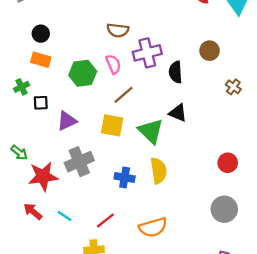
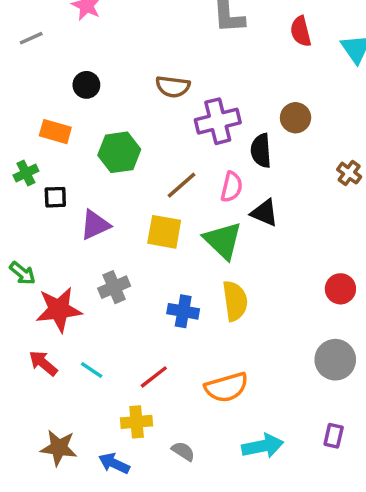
black circle: (41, 34) -> (86, 85), moved
brown circle: (210, 51) -> (296, 118), moved
pink semicircle: (113, 64) -> (232, 187), moved, turned 36
gray cross: (79, 162) -> (114, 287), size x0.7

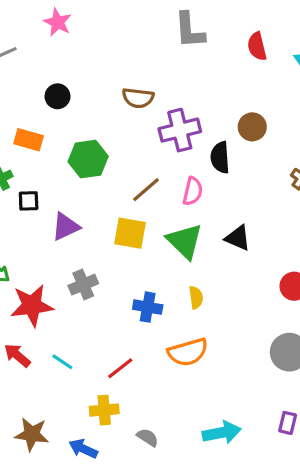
black triangle: (264, 213) -> (238, 238), moved
yellow semicircle: (235, 301) -> (196, 297), size x0.6
orange semicircle: (226, 387) -> (188, 352), moved

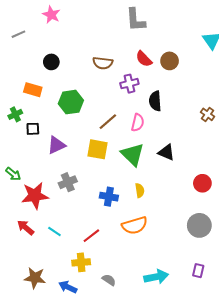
red semicircle: (257, 46) -> (144, 59), moved, turned -30
brown circle: (252, 127) -> (170, 61), moved
purple cross: (180, 130) -> (129, 84), size x0.7

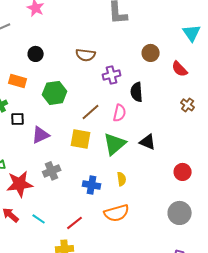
red semicircle: (144, 59) -> (180, 69), moved
green triangle: (133, 154) -> (115, 144), turned 35

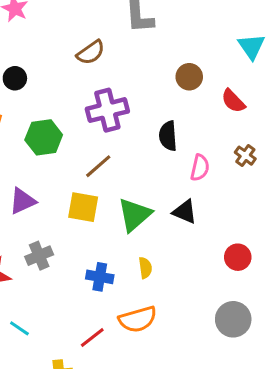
brown semicircle: (86, 55) -> (91, 52), moved, turned -42
purple cross: (112, 75) -> (107, 110), moved, size x1.5
pink semicircle: (120, 113) -> (200, 168), moved
red line: (75, 223) -> (92, 337), moved

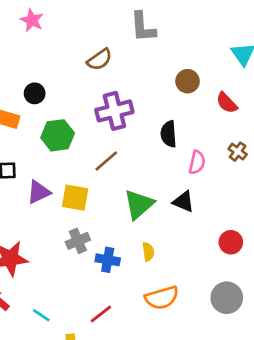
black circle: (15, 78) -> (35, 93), moved
yellow square: (83, 207) -> (75, 198), moved
gray cross: (39, 256) -> (78, 241), moved
orange semicircle: (138, 319) -> (162, 298), moved
cyan line: (19, 328) -> (41, 315), moved

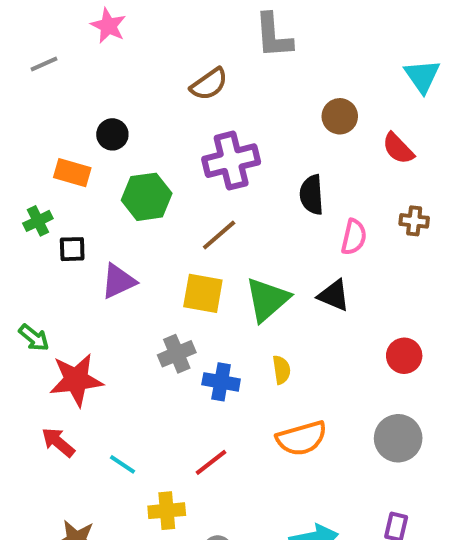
brown cross: (238, 152) -> (414, 221), turned -30
yellow square: (75, 198) -> (203, 293), moved

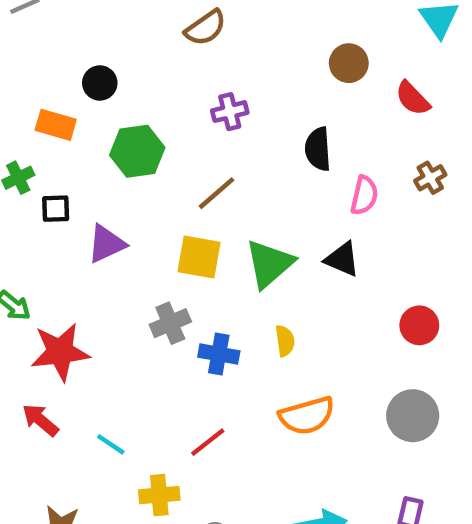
purple cross: (231, 161) -> (230, 112), size x0.6
brown cross: (414, 221) -> (430, 178), turned -36

